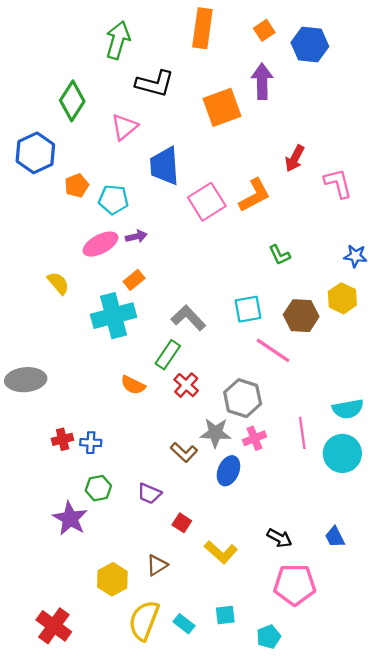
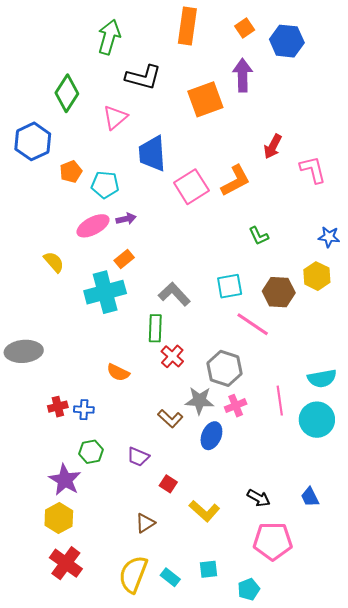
green rectangle: (168, 355) -> (155, 328), turned -32
orange semicircle: (133, 385) -> (118, 372), moved
yellow hexagon: (112, 579) -> (59, 518), moved
red cross: (54, 626) -> (66, 563), moved

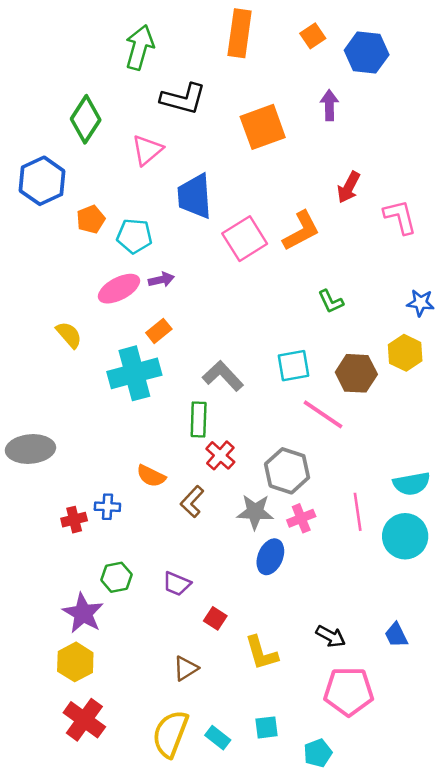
purple arrow: (243, 75) -> (329, 105), moved, size x0.7
blue cross: (84, 410) -> (107, 507), moved
brown L-shape: (170, 419) -> (192, 502), moved, turned 90
yellow L-shape: (204, 511) -> (261, 653), turned 32

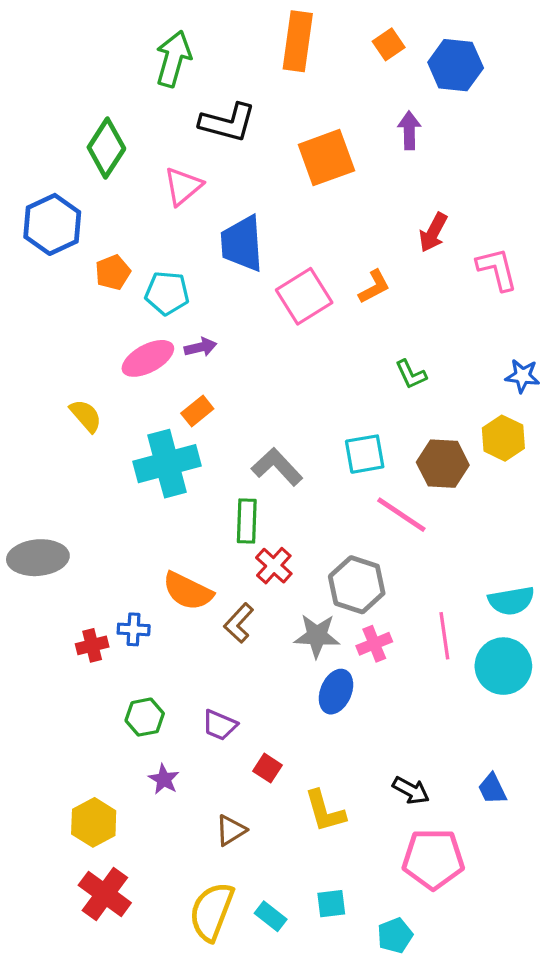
orange L-shape: (301, 231) -> (374, 287), size x0.7
orange semicircle: (151, 476) -> (188, 591), size x1.4
purple star: (83, 613) -> (164, 779), moved, size x0.6

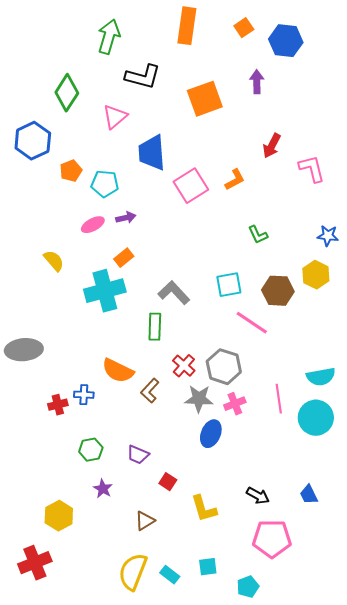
pink ellipse: (148, 358) -> (93, 225), size x0.7
red cross: (274, 566) -> (184, 366), moved
red cross: (105, 894) -> (35, 563), moved, turned 32

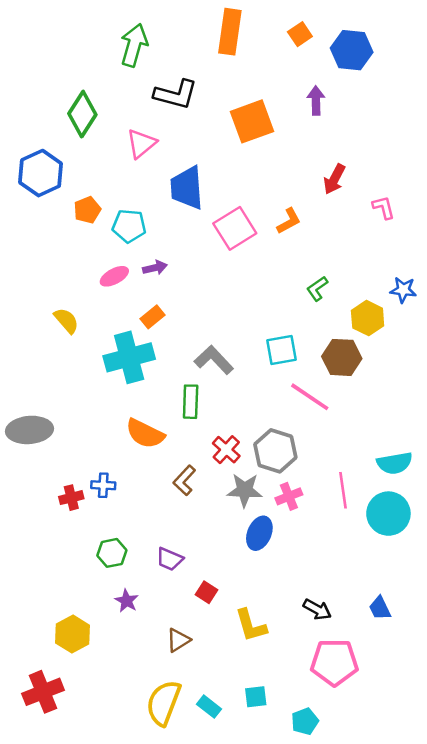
pink L-shape: (312, 169) -> (384, 207), size x0.7
green L-shape: (258, 235) -> (317, 289), turned 80
yellow hexagon: (316, 275) -> (368, 318), moved
orange semicircle: (118, 371) -> (145, 434), moved

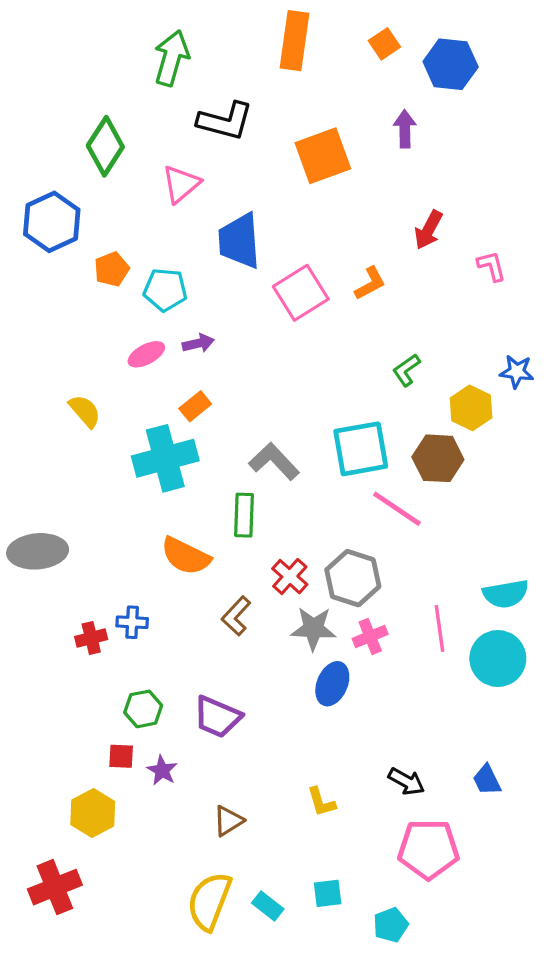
cyan square: (282, 350) -> (361, 449), size x1.4
purple trapezoid: (170, 559) -> (217, 717), size x1.4
red square: (207, 592) -> (121, 756), moved, turned -30
yellow L-shape: (251, 625) -> (321, 802), size x0.7

